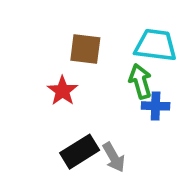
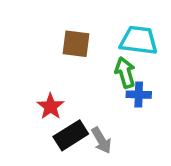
red star: (63, 91) -> (51, 106), moved

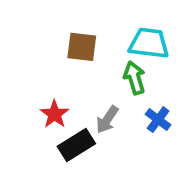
blue cross: (139, 95) -> (158, 120), moved, turned 35
gray arrow: (101, 140) -> (107, 120), moved, turned 64

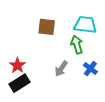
red star: (55, 114) -> (17, 65), moved
black rectangle: (76, 145) -> (20, 83), moved

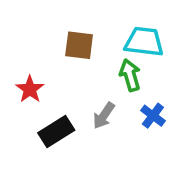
red star: (17, 65) -> (30, 89), moved
black rectangle: (20, 83) -> (56, 131), moved

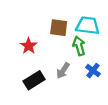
brown square: (79, 45) -> (59, 28), moved
red star: (30, 89) -> (29, 46), moved

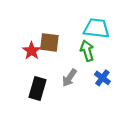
brown square: (59, 28) -> (49, 42), moved
black rectangle: (34, 80) -> (38, 88), turned -42

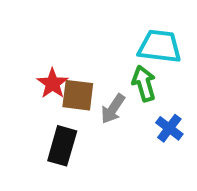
brown square: (49, 42) -> (78, 95), moved
gray arrow: (69, 78) -> (113, 109), moved

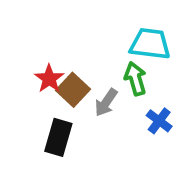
brown square: (78, 95) -> (73, 90), turned 36

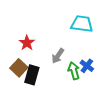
green arrow: (135, 79) -> (74, 71), moved
brown square: (73, 90) -> (19, 68), moved

